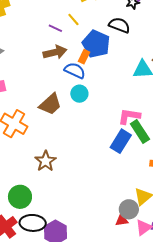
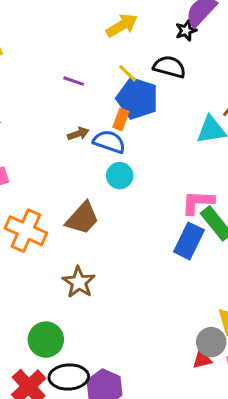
yellow line: (73, 20) -> (128, 73), moved
brown arrow: (55, 52) -> (78, 134), moved, size x0.6
brown trapezoid: (50, 104) -> (82, 218), moved

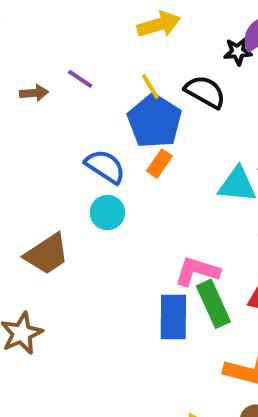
orange rectangle: (121, 119) -> (159, 164), moved
brown arrow: (78, 134) -> (34, 93), moved
blue rectangle: (189, 241) -> (173, 317), turned -40

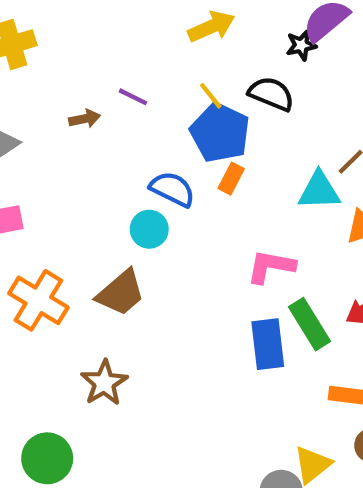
cyan circle: (107, 213) -> (149, 229), moved
pink L-shape: (197, 271) -> (271, 266), moved

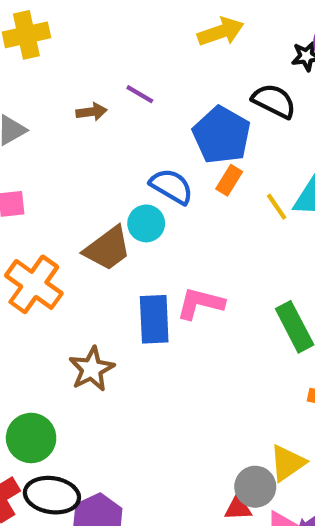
yellow line: (211, 96) -> (277, 207), moved
pink L-shape: (271, 266) -> (200, 303), moved
brown trapezoid: (121, 293) -> (107, 249), moved
blue rectangle: (268, 344) -> (154, 319), moved

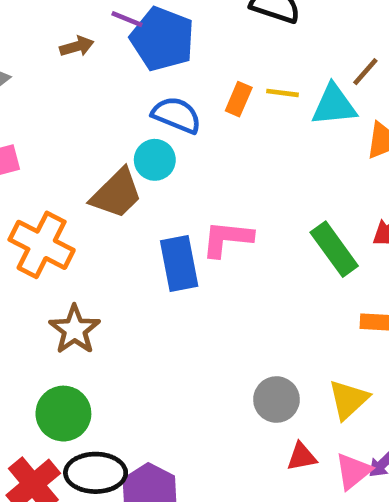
blue pentagon: (222, 135) -> (162, 39), moved
yellow line: (277, 207) -> (283, 93), moved, turned -40
brown star: (92, 369) -> (75, 330), moved
gray circle: (255, 487) -> (276, 400), moved

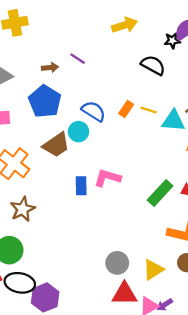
blue pentagon: (162, 39) -> (45, 101), moved
green rectangle: (334, 249) -> (160, 193), turned 68
blue rectangle: (179, 263) -> (81, 186), size x0.7
red triangle: (302, 457) -> (124, 294), size x1.6

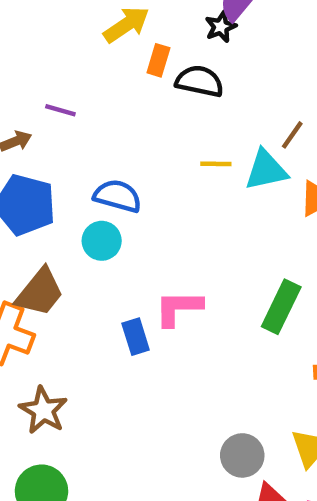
orange rectangle: (126, 109) -> (158, 60), moved
brown trapezoid: (56, 145) -> (40, 292), moved

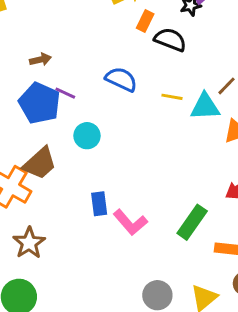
purple line: (60, 110) -> (65, 93), moved
blue semicircle: (118, 196) -> (121, 79), moved
green rectangle: (281, 307) -> (192, 222), moved
pink L-shape: (178, 308) -> (130, 222), moved, turned -140

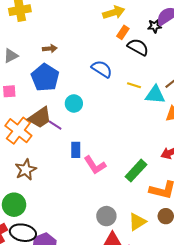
purple line: (65, 93) -> (55, 125), moved

